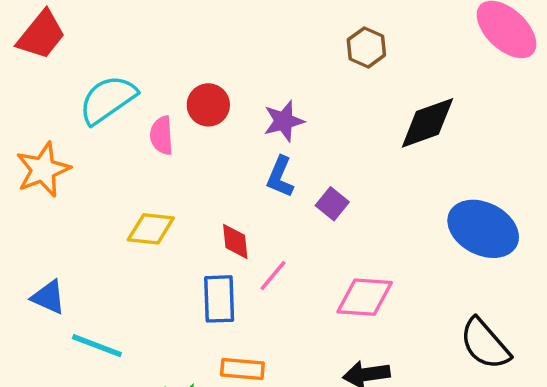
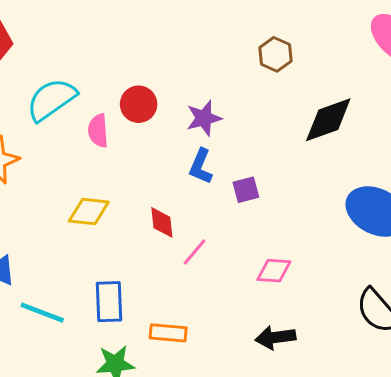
purple square: (332, 204) -> (246, 190), turned 36
pink diamond: (365, 297) -> (274, 271), size x0.7
blue rectangle: (219, 299) -> (109, 302), moved

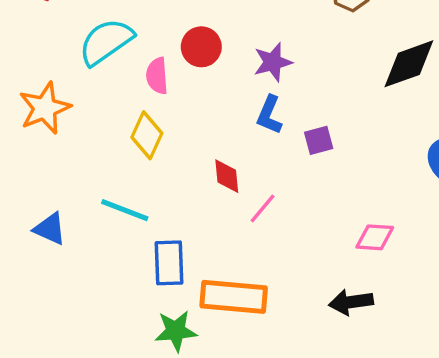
yellow diamond: (89, 211) -> (147, 135), moved, turned -72
pink diamond: (274, 271) -> (375, 237), moved
cyan line: (42, 313) -> (125, 210), moved
orange rectangle: (168, 333) -> (234, 297), size x1.6

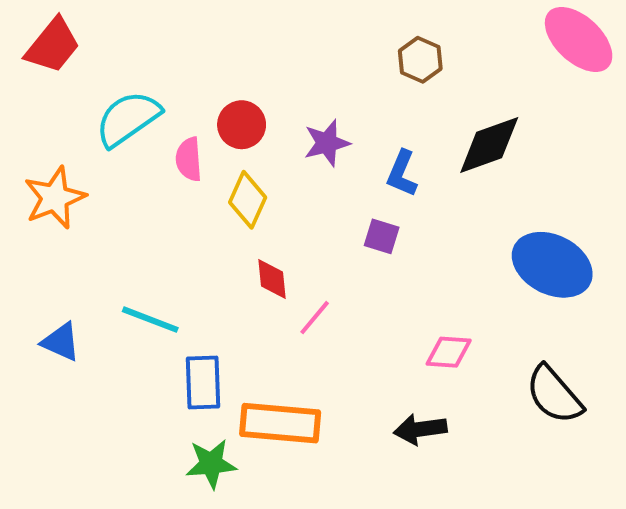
blue L-shape: (269, 115) -> (402, 173), moved
yellow diamond: (147, 135) -> (248, 200), moved
purple square: (319, 140) -> (382, 236), turned 32

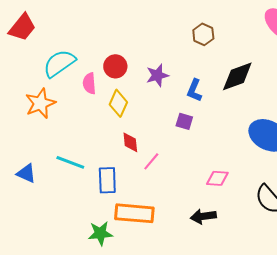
orange star: (55, 198) -> (40, 103), moved
blue rectangle: (203, 383) -> (107, 180), moved

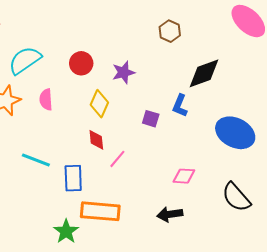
pink semicircle: (89, 83) -> (46, 100), moved
blue L-shape: (194, 90) -> (180, 106), moved
yellow diamond: (118, 103) -> (99, 104), moved
green star: (100, 233) -> (66, 231), turned -30

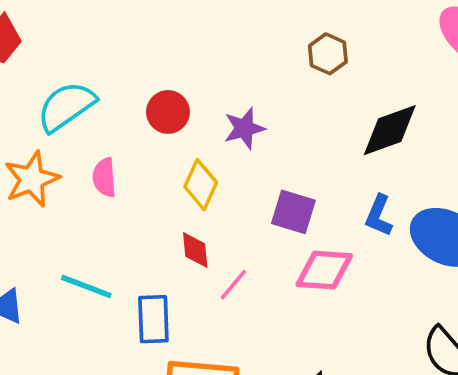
blue L-shape: (180, 106) -> (379, 216), moved
purple square: (151, 119) -> (293, 212), size x1.4
pink diamond: (184, 176) -> (324, 270), moved, size x1.4

